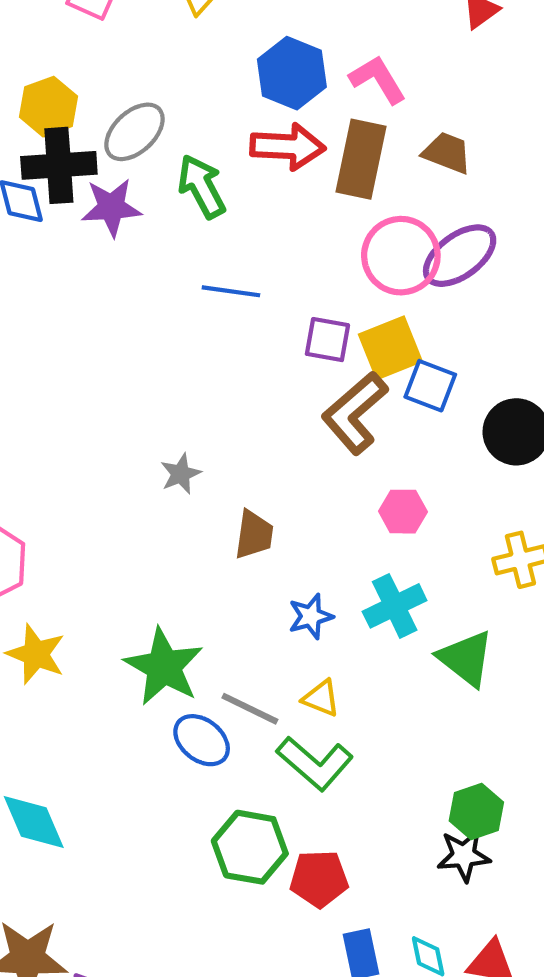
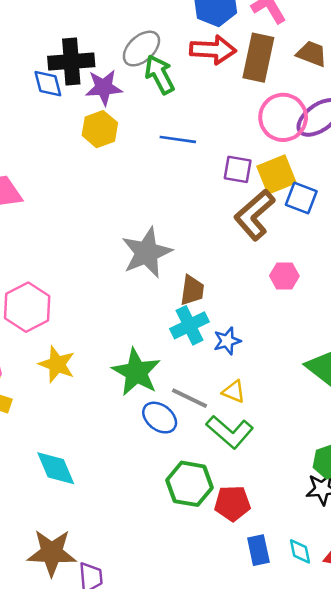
yellow hexagon: (48, 107) -> (100, 129), moved
gray ellipse: (134, 132) -> (141, 49), moved
gray star: (181, 474) -> (147, 253), size x2.0
cyan cross: (395, 606) -> (190, 325), moved

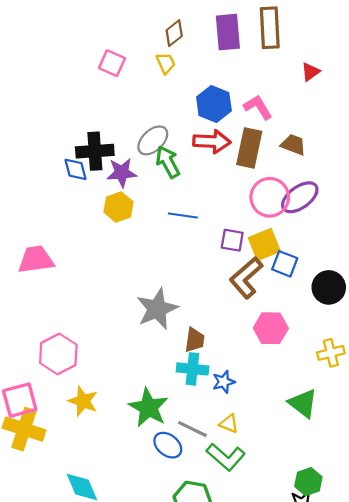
pink hexagon: (284, 276) -> (271, 328), size x1.4
cyan cross: (190, 325) -> (192, 369), turned 32

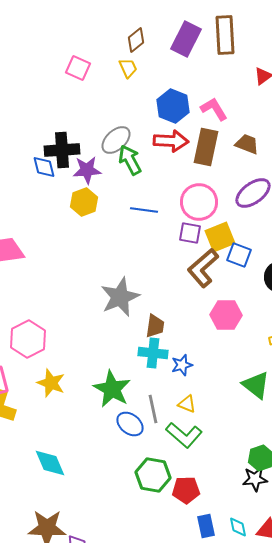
purple rectangle: (228, 32) -> (186, 39), turned 32
pink circle: (270, 197) -> (199, 202), moved
gray line: (192, 429) -> (153, 409), turned 52

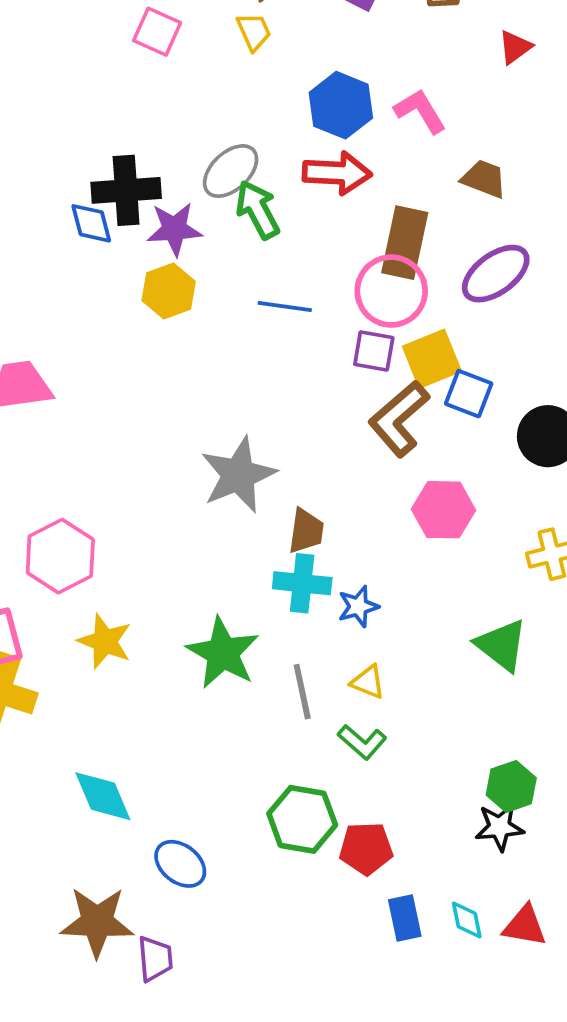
brown rectangle: (206, 147) -> (405, 243), moved
blue ellipse: (130, 424) -> (180, 864), moved
green L-shape: (184, 435) -> (362, 742), size x0.7

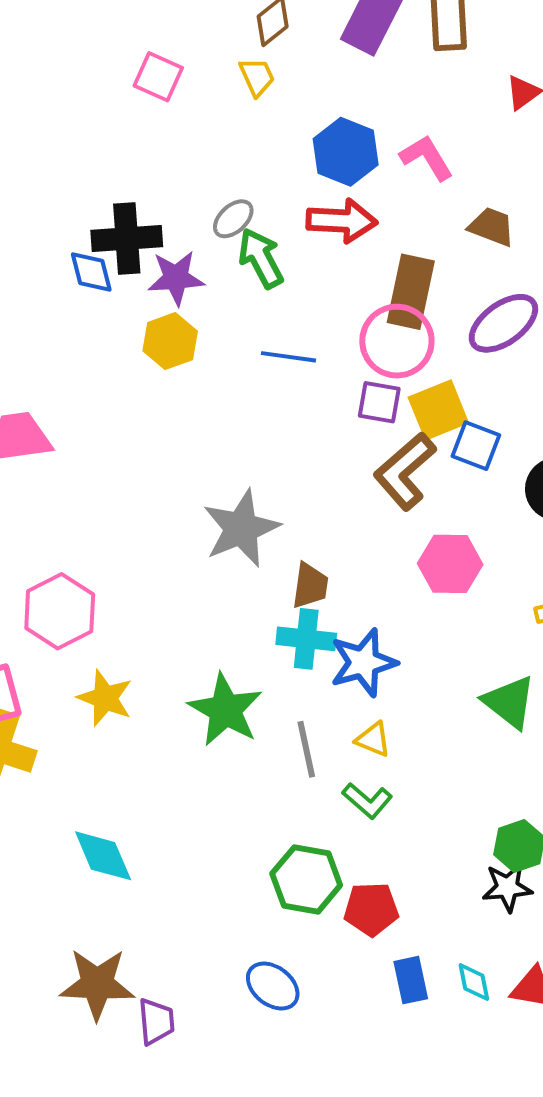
gray ellipse: (231, 171) -> (233, 219), size x0.7
blue star: (358, 606) -> (363, 663), size x1.6
blue ellipse: (180, 864) -> (273, 986), moved

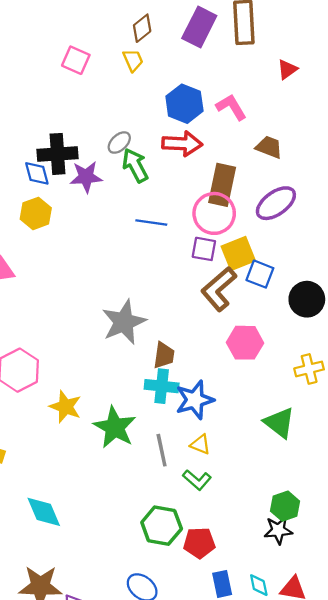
yellow hexagon: (170, 341) -> (36, 213), moved
yellow star: (105, 698) -> (66, 407), moved

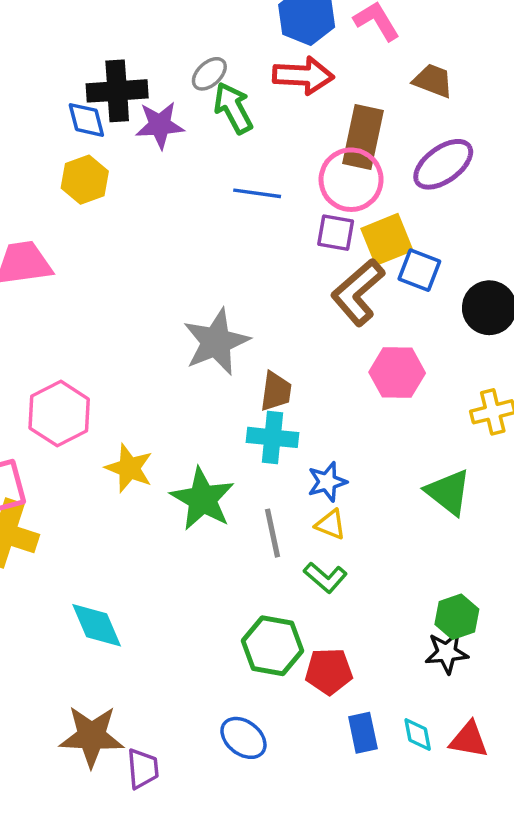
blue star: (195, 400) -> (327, 482), moved, size x0.7

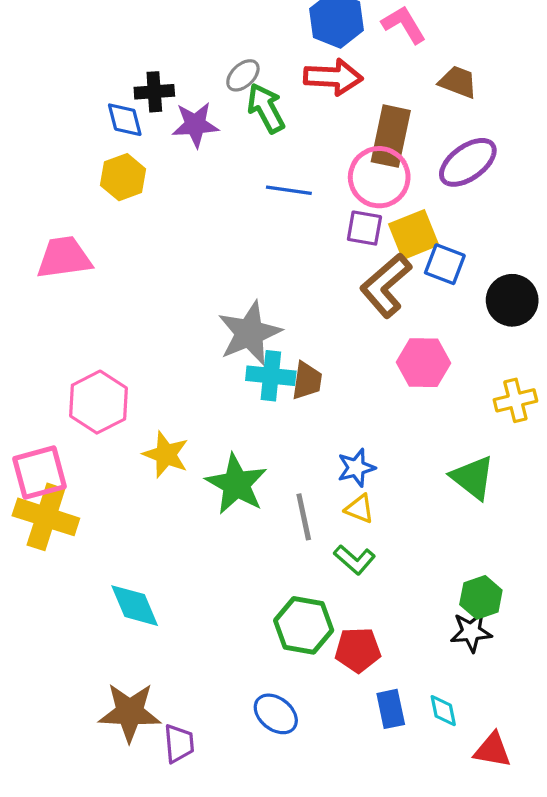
black cross: (117, 91) -> (154, 92), size x0.7
cyan cross: (273, 437) -> (271, 376), moved
red triangle: (469, 740) -> (492, 750), moved

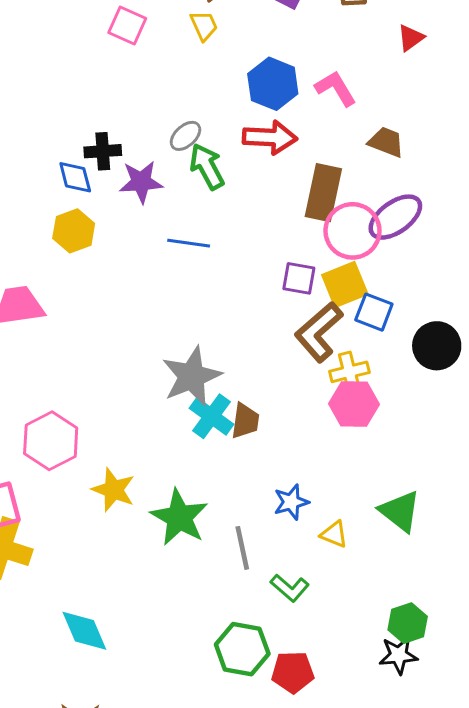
pink circle: (379, 177) -> (352, 231), moved
blue line: (289, 190) -> (189, 243), moved
cyan cross: (271, 376) -> (212, 416), turned 30
yellow cross: (515, 400) -> (349, 372), moved
yellow triangle: (359, 509) -> (334, 534), moved

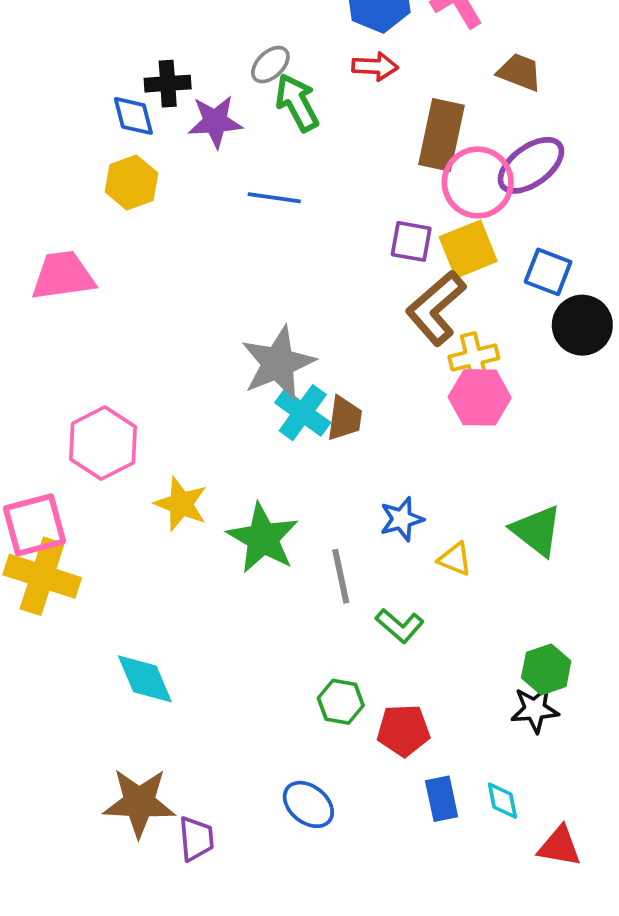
red arrow: (270, 137) -> (375, 66), size x0.7
blue square: (374, 312) -> (548, 272), moved
green hexagon: (242, 649) -> (341, 702), size x0.7

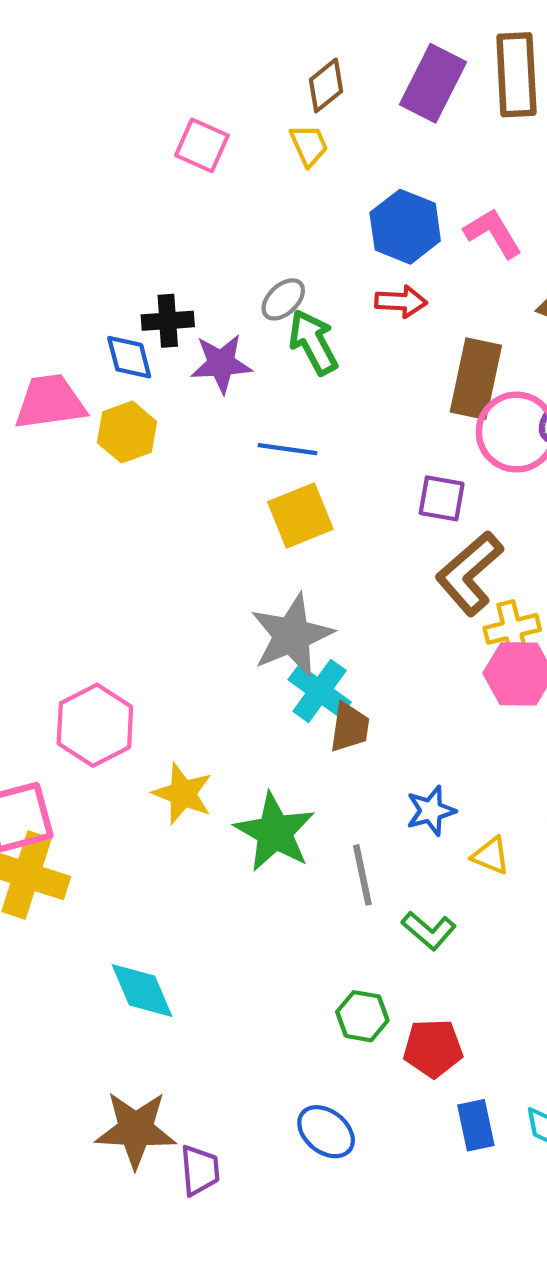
yellow square: (468, 249) -> (300, 515), moved
pink trapezoid: (63, 276) -> (50, 402), moved
brown trapezoid: (345, 418) -> (350, 727), moved

